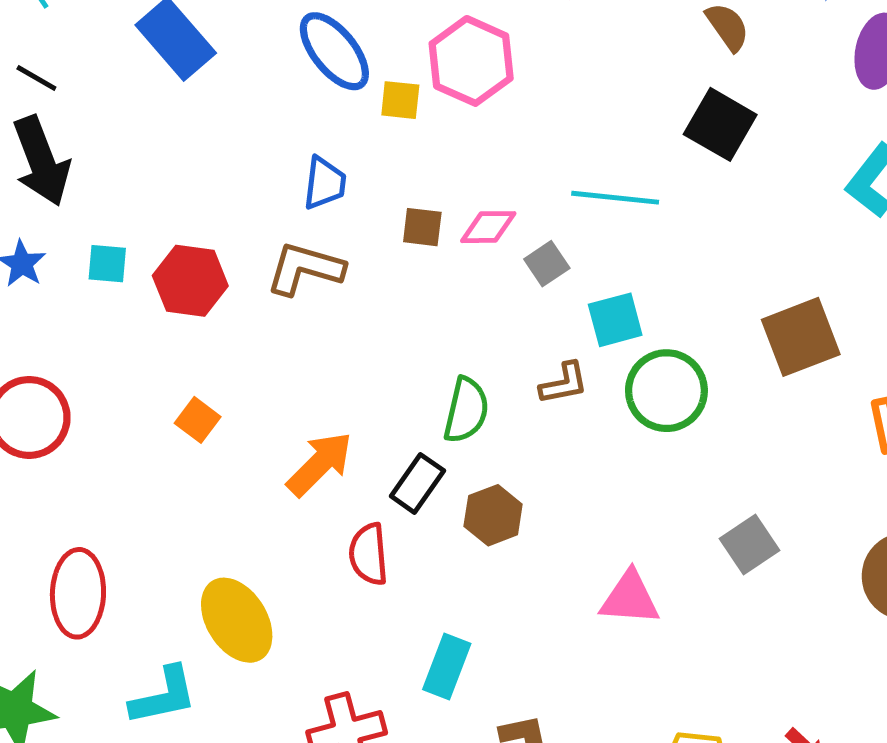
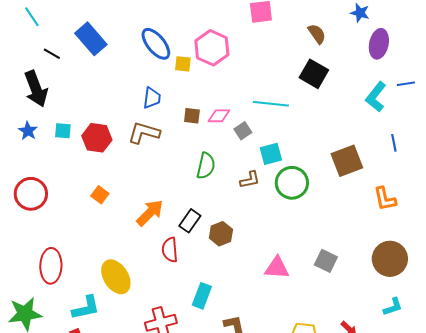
black line: (36, 78) -> (52, 54), moved
green semicircle: (466, 410) -> (206, 166), moved
gray square: (749, 544) -> (326, 261), moved, turned -30

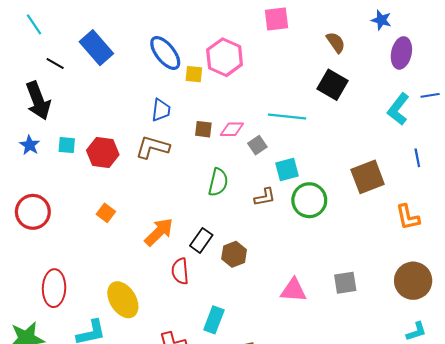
gray square: (326, 261) -> (345, 283), turned -35

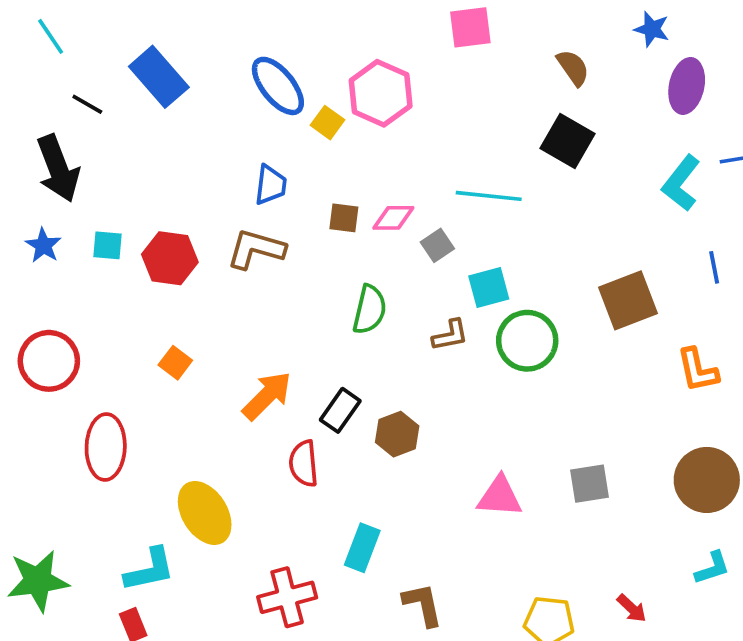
yellow square: (194, 74) -> (327, 123), turned 30
red ellipse: (54, 288) -> (106, 447), moved

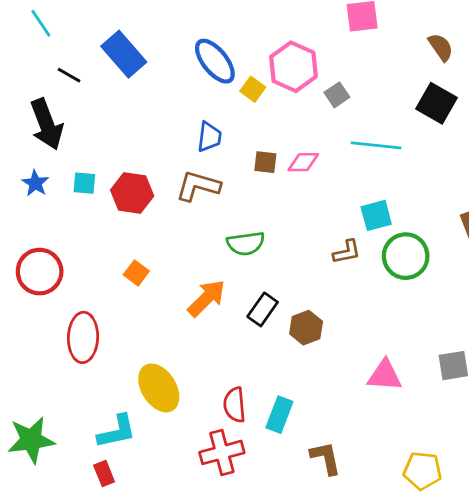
gray square: (437, 245) -> (337, 95), moved
green semicircle: (370, 310) -> (246, 243), moved, turned 69
red semicircle: (304, 463) -> (235, 405), moved

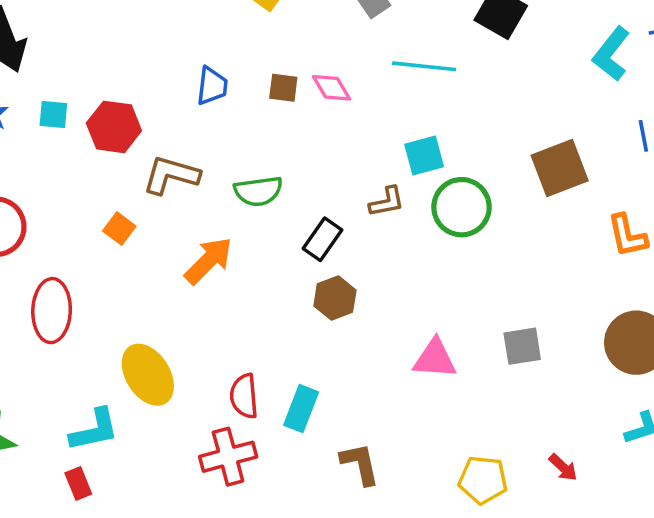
blue trapezoid: (209, 137) -> (212, 86), moved
pink diamond: (303, 162) -> (331, 88), turned 60
brown L-shape: (198, 186) -> (171, 175), moved
black rectangle: (263, 309) -> (323, 239), moved

